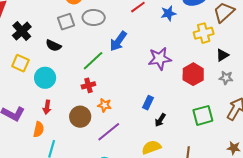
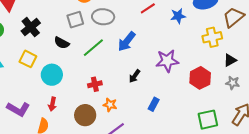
green line: (93, 61) -> (93, 48), moved
black arrow: (160, 120) -> (135, 76), moved

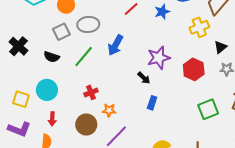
yellow square: (28, 59) -> (21, 99), moved
black arrow: (135, 76) -> (144, 78), moved, turned -72

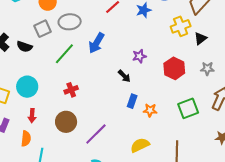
black triangle: (220, 47) -> (200, 38), moved
black semicircle: (52, 57) -> (24, 47), moved
purple star: (159, 58) -> (139, 56), size x0.6
orange star: (109, 110) -> (150, 110), moved

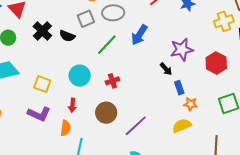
purple star: (139, 56) -> (182, 50), size x1.6
cyan circle: (27, 87) -> (80, 76), moved
blue rectangle: (132, 101) -> (179, 88), moved, turned -40
yellow semicircle: (140, 145) -> (182, 126), moved

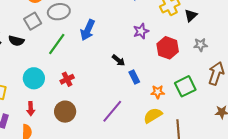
purple star: (182, 50) -> (141, 31), moved, size x0.7
orange star: (191, 104) -> (158, 92), moved
purple line: (136, 126) -> (112, 111), moved
yellow semicircle: (182, 126) -> (153, 115), moved

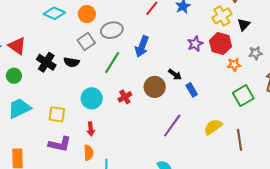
red hexagon: (168, 48) -> (220, 44), moved
orange star: (158, 92) -> (234, 65), moved
brown circle: (65, 112) -> (155, 87), moved

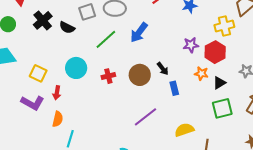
black triangle: (244, 25) -> (219, 83), moved
orange star: (234, 65) -> (201, 74), moved
red arrow: (91, 129) -> (57, 93), moved

